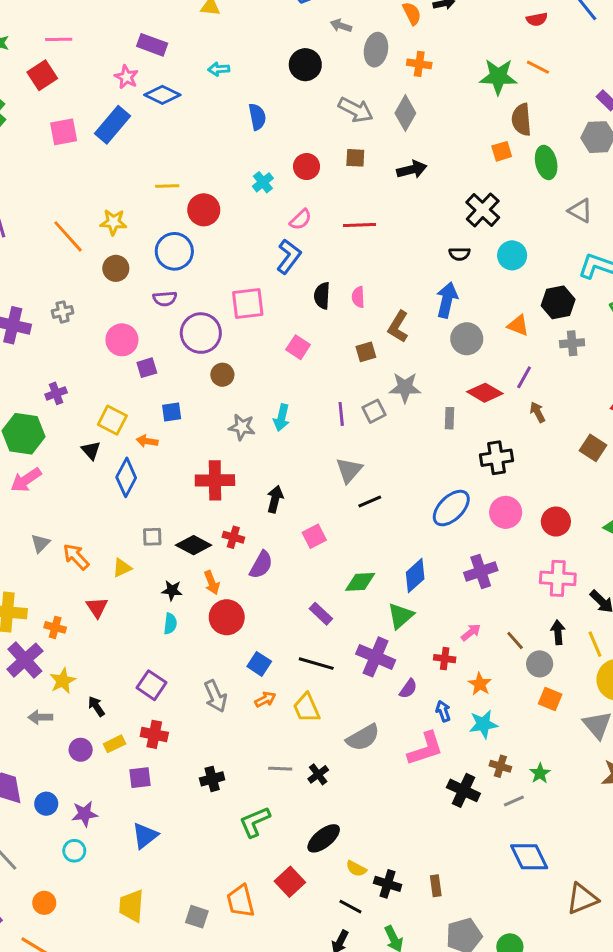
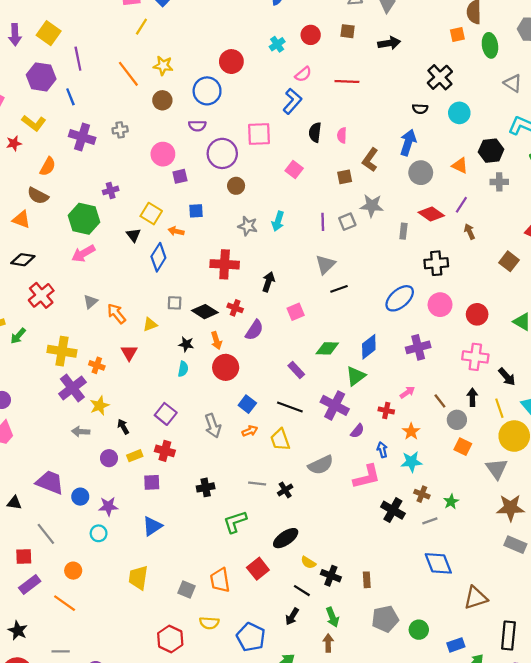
yellow line: (167, 186) -> (141, 27), moved, turned -60

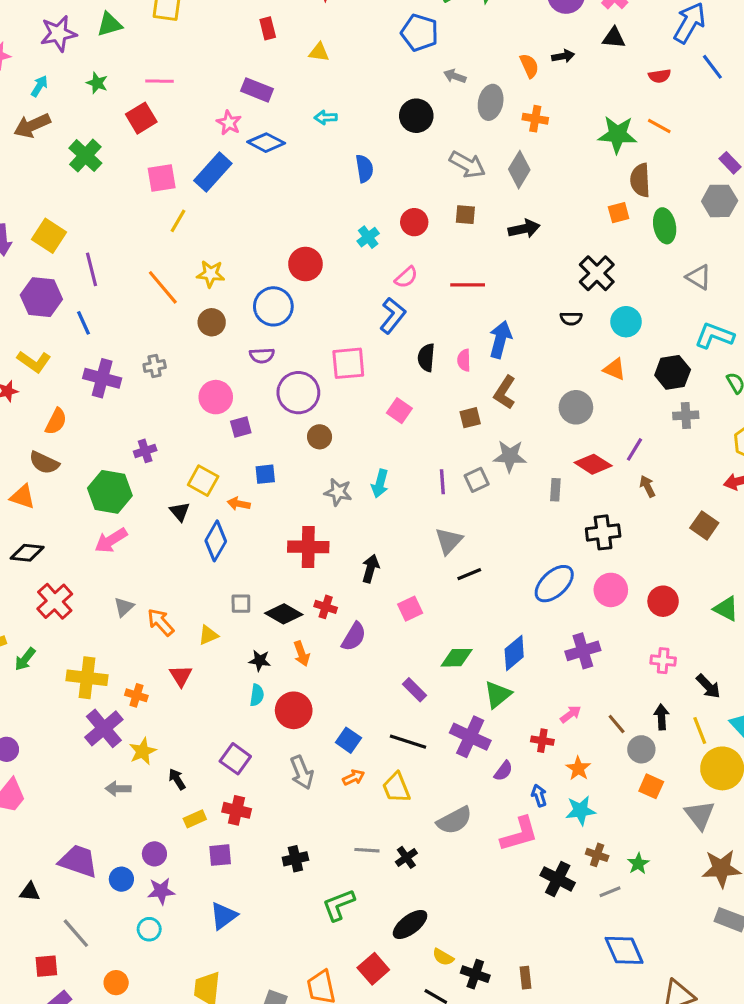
blue arrow: (408, 143) -> (500, 339), moved
orange triangle: (460, 166) -> (615, 369), moved
pink cross: (475, 357) -> (663, 661), size x0.7
red circle: (226, 367) -> (294, 710), moved
purple circle: (109, 458) -> (154, 854), moved

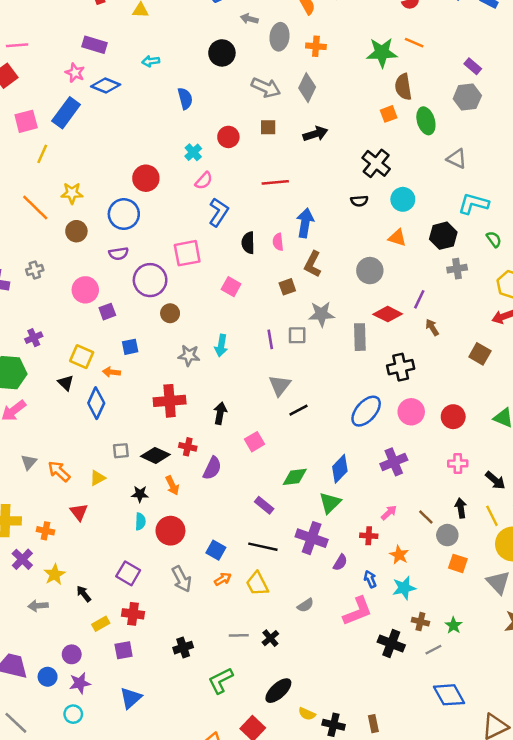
pink semicircle: (406, 277) -> (204, 181), moved
gray square: (477, 480) -> (297, 335), turned 30
gray rectangle: (555, 490) -> (360, 337), size x1.5
purple cross: (104, 728) -> (22, 559), size x0.7
gray semicircle: (454, 820) -> (305, 605), size x0.6

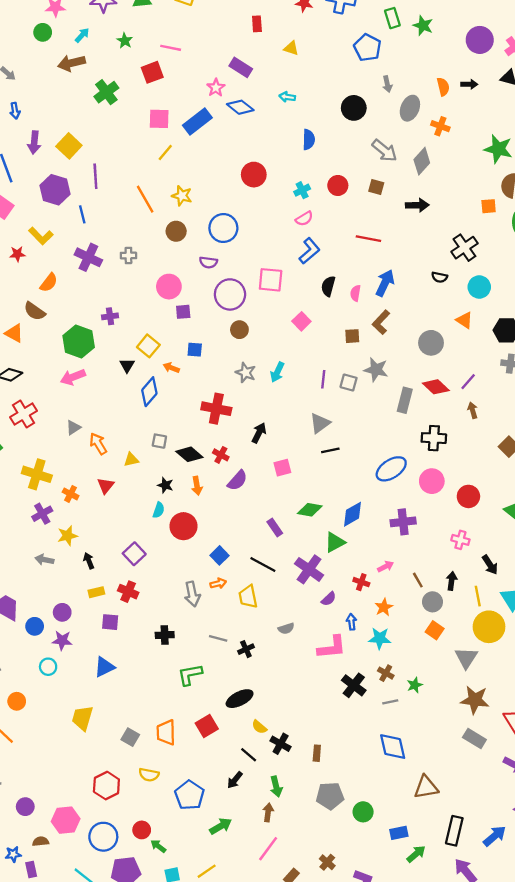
gray arrow: (249, 19) -> (387, 84), turned -133
red circle: (146, 178) -> (254, 175), moved
gray arrow: (182, 579) -> (192, 594), moved

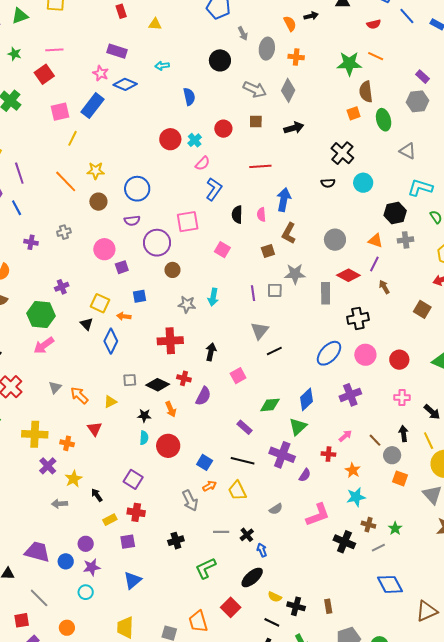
red circle: (254, 175) -> (170, 139), moved
purple cross: (88, 257) -> (31, 242), size x0.6
orange triangle: (464, 320) -> (375, 241), moved
blue arrow: (351, 622) -> (262, 550), moved

